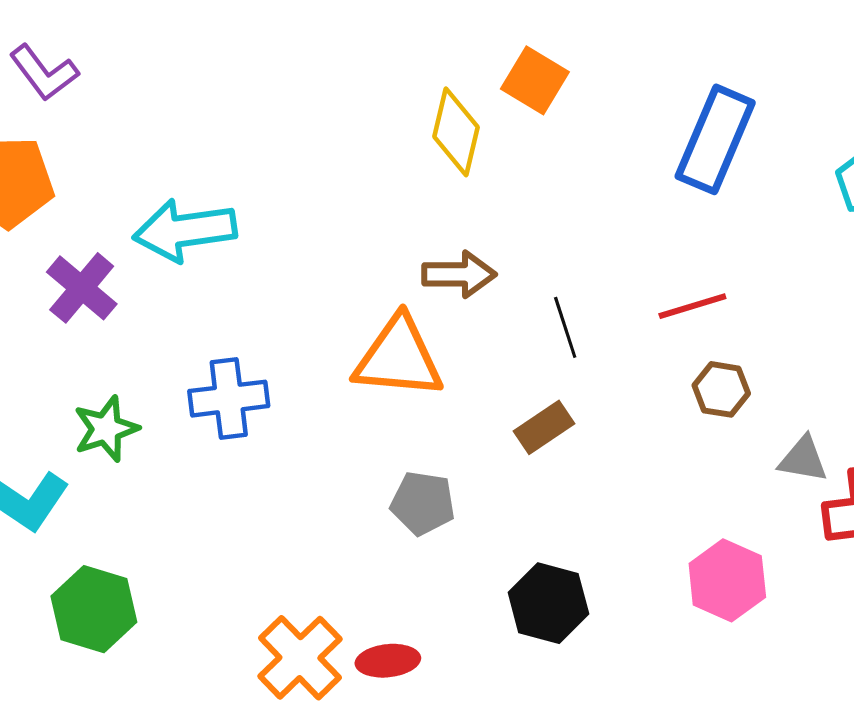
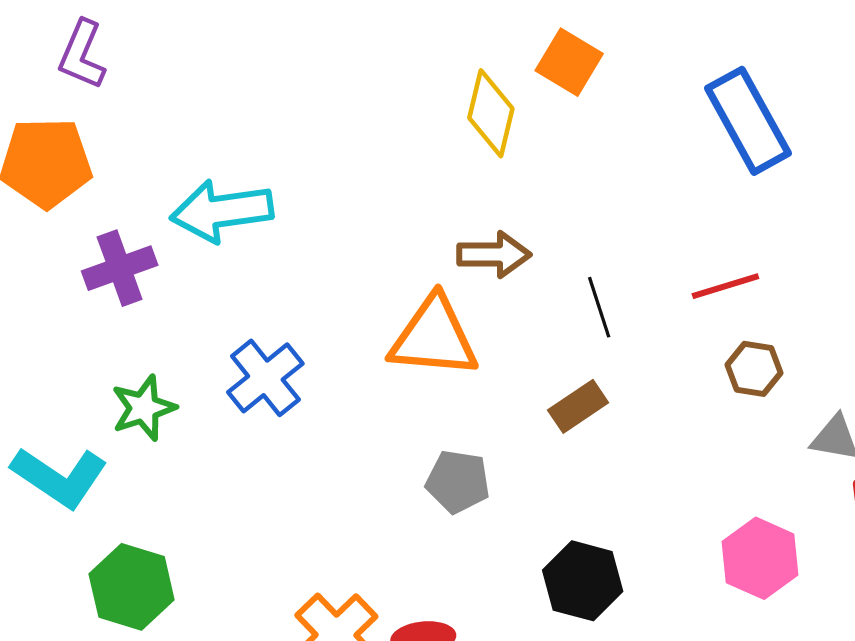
purple L-shape: (44, 73) -> (82, 55), turned 60
blue rectangle: (715, 139) -> (748, 121), turned -52
purple cross: (82, 288) -> (120, 268), turned 30
blue cross: (229, 399) -> (265, 378), turned -32

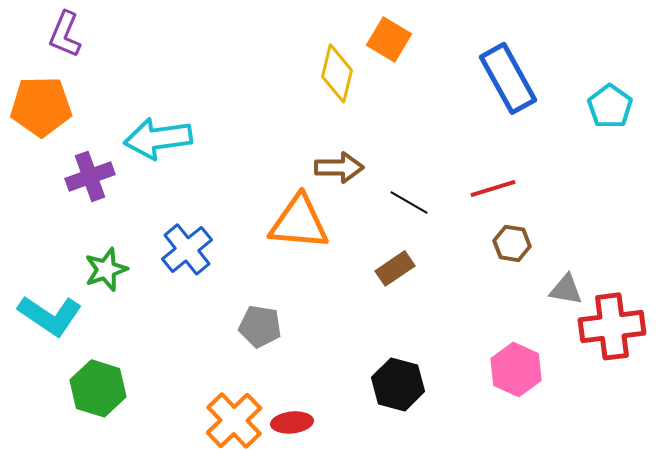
black line: (599, 307) -> (409, 202), turned -42
gray pentagon: (458, 482) -> (260, 326), moved

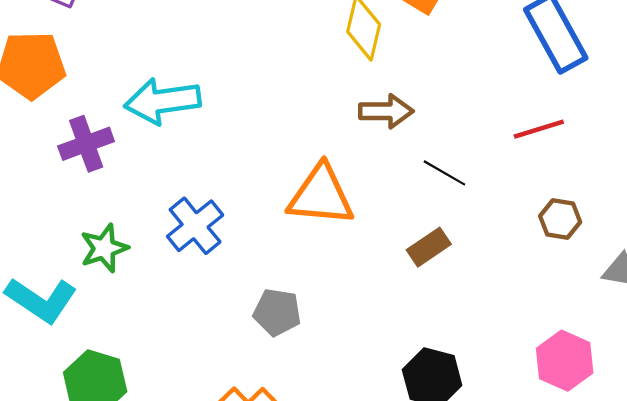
brown arrow: (339, 167) -> (386, 111), moved
red line: (493, 188) -> (539, 129), moved

